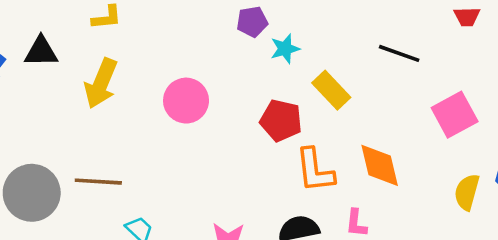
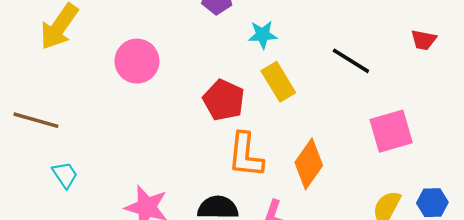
cyan star: (285, 49) -> (263, 35), moved
orange diamond: (380, 165) -> (309, 164), turned 36

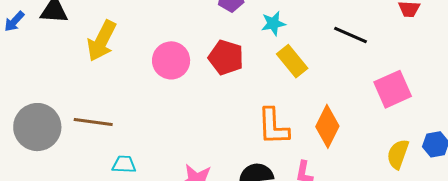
red pentagon: (224, 100) -> (226, 57), moved
cyan trapezoid: (65, 175) -> (124, 164), turned -45

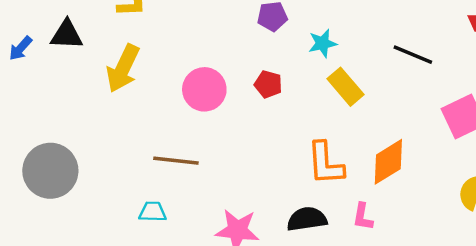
red pentagon: (226, 57) -> (268, 84), size x0.7
brown line: (93, 122) -> (176, 161), moved
orange diamond: (327, 126) -> (388, 162), turned 33

